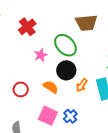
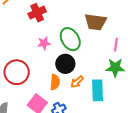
orange semicircle: (51, 87) -> (55, 82), moved, turned 49
red circle: (21, 89) -> (17, 72), size x1.6

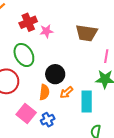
green ellipse: (70, 39) -> (24, 55), moved
pink star: (44, 43) -> (46, 31), moved

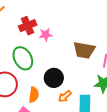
brown trapezoid: (86, 33) -> (84, 50), moved
orange semicircle: (44, 92) -> (34, 95), moved

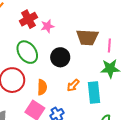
black circle: (54, 78) -> (60, 57), moved

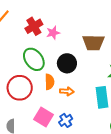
orange arrow: (73, 85) -> (67, 91), moved, turned -128
orange semicircle: (42, 87) -> (50, 82), moved

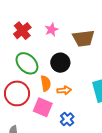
pink star: (53, 33) -> (52, 30), moved
pink square: (44, 117) -> (43, 107), moved

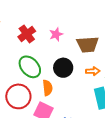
orange arrow: (64, 90) -> (93, 71), moved

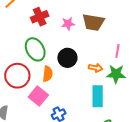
brown trapezoid: (88, 45) -> (93, 22), moved

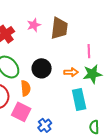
brown trapezoid: (93, 22) -> (59, 28), turned -80
pink star: (68, 24) -> (34, 25), moved

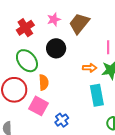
brown trapezoid: (59, 28) -> (79, 23), turned -150
black circle: (42, 68) -> (56, 48), moved

